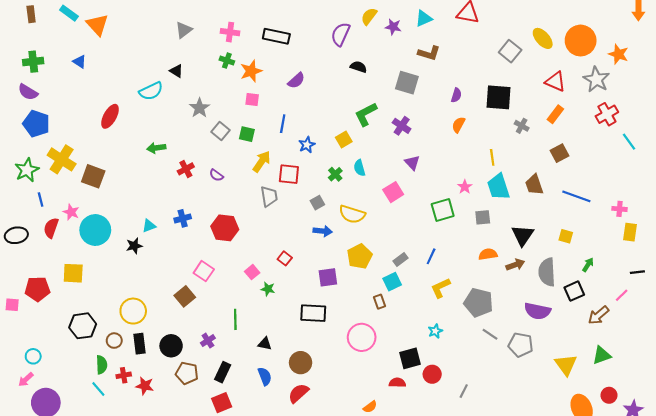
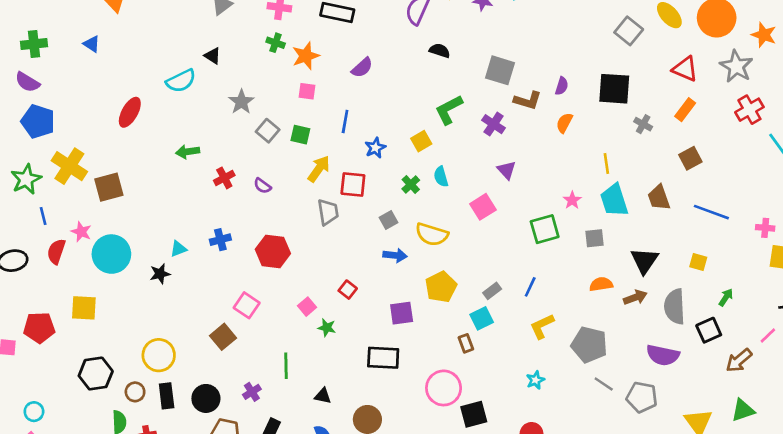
brown L-shape: (429, 53) -> (528, 100), moved
brown square: (93, 176) -> (109, 187), turned -35
black square: (410, 358) -> (474, 414), moved

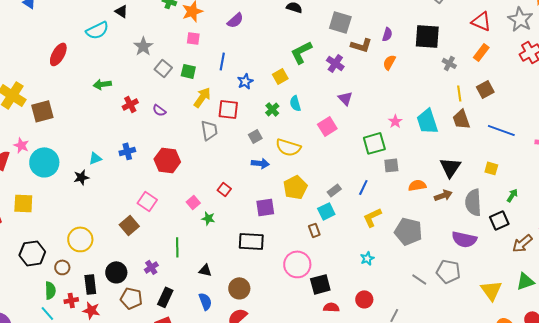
yellow line: (606, 163) -> (459, 93), moved
gray square: (595, 238) -> (391, 165), moved
gray line: (604, 384) -> (419, 279), moved
black rectangle: (167, 396) -> (90, 284), moved

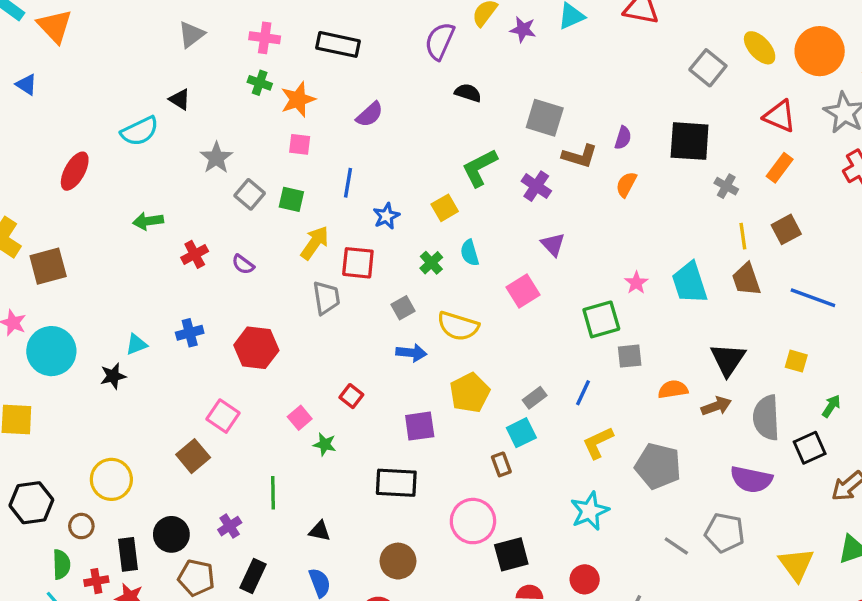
cyan star: (367, 258) -> (590, 511), size x1.6
brown circle: (239, 288) -> (398, 561), moved

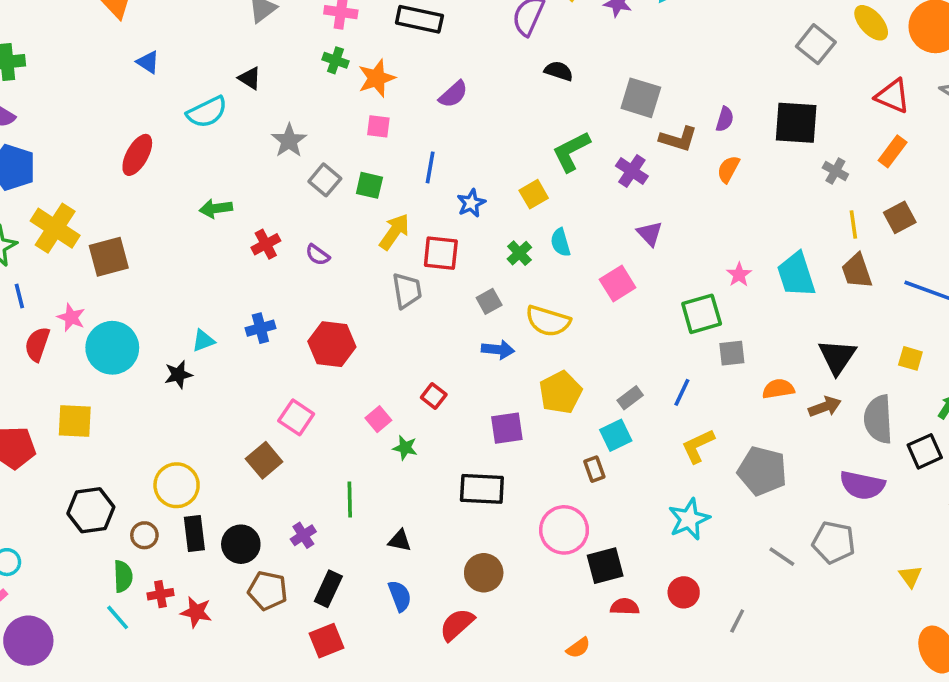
blue triangle: (26, 84) -> (148, 62), moved
black rectangle: (128, 554) -> (194, 533), moved
yellow triangle: (796, 564) -> (910, 576), size x0.6

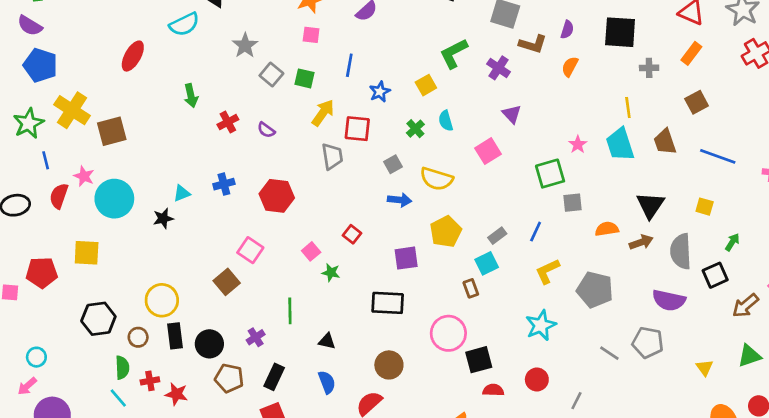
gray cross: (835, 171) -> (649, 68), turned -30
green arrow: (216, 208) -> (191, 96), turned -95
yellow line: (853, 225) -> (628, 108), moved

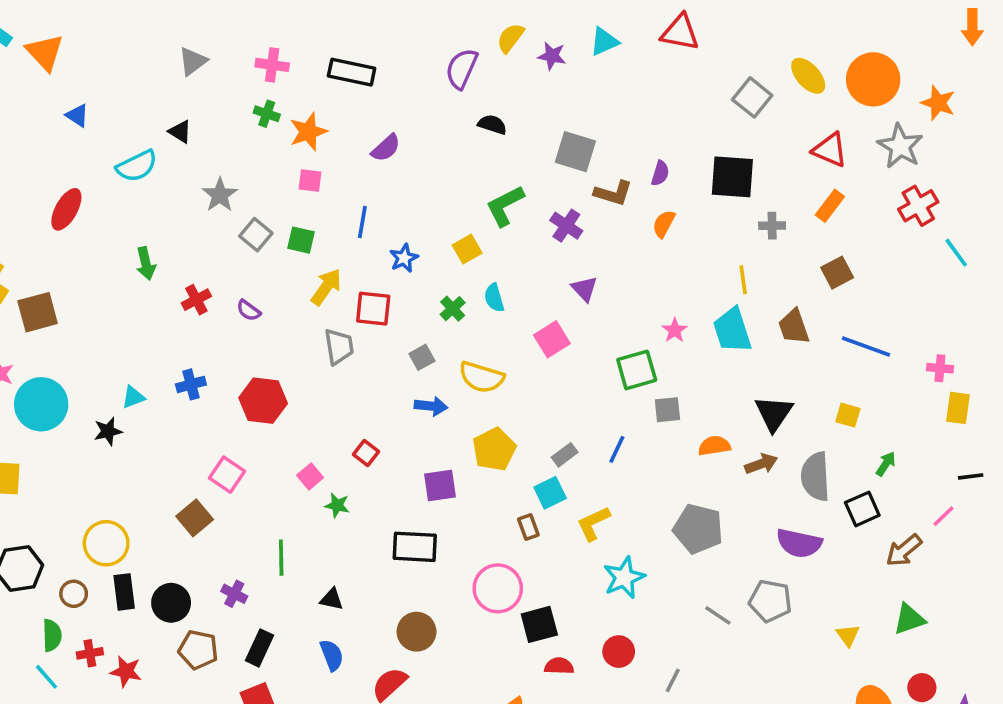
yellow L-shape: (547, 271) -> (593, 523), moved
purple cross: (256, 337) -> (234, 594), turned -30

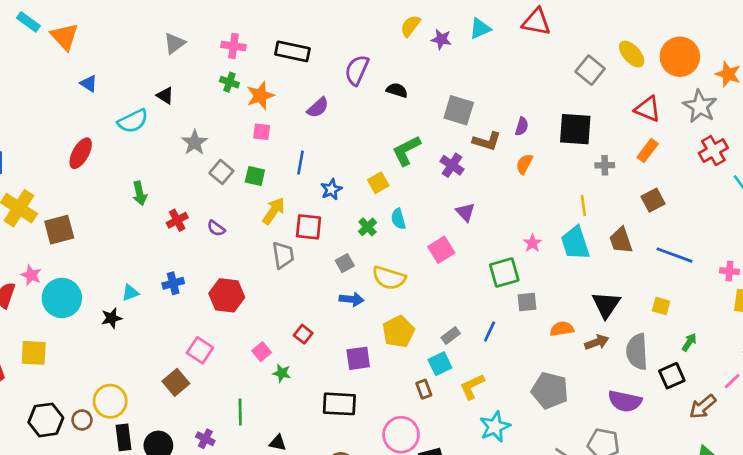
purple semicircle: (462, 69) -> (357, 70), moved
brown circle: (74, 594) -> (82, 420), moved

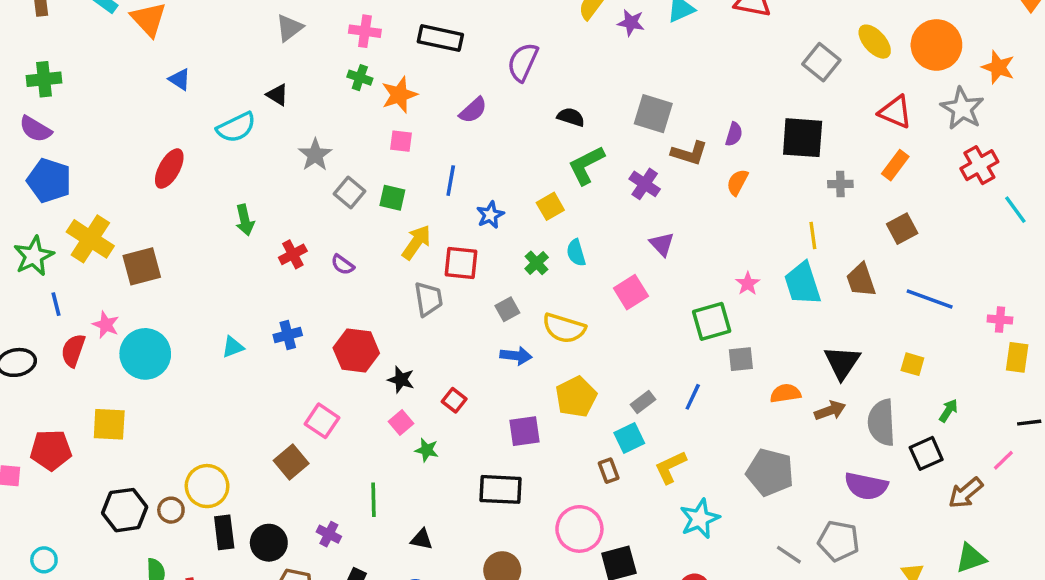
black semicircle: (397, 90) -> (571, 117), moved
black star: (111, 318) -> (401, 380), moved, turned 30

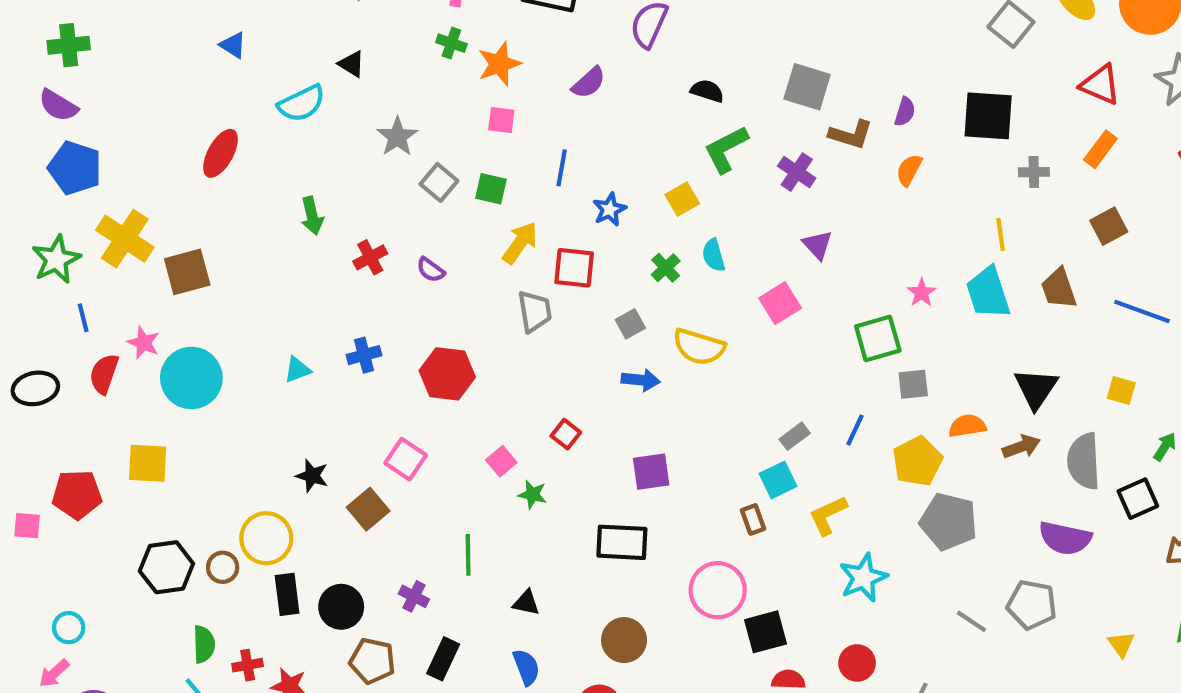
black star: (401, 380) -> (312, 476), moved
yellow pentagon: (576, 397) -> (917, 461), moved

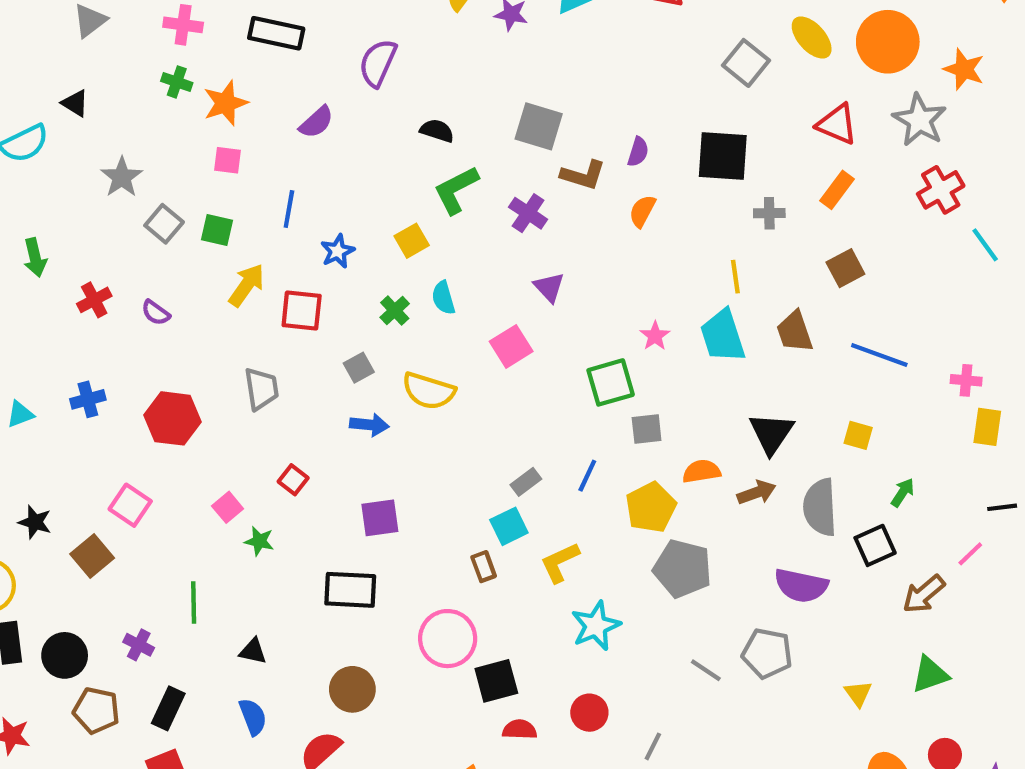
gray trapezoid: (535, 311) -> (261, 389), moved

